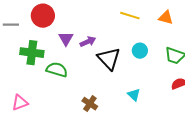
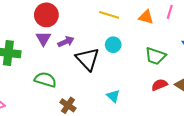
red circle: (43, 16) -> (46, 15), moved
cyan circle: (140, 51) -> (113, 45), moved
green semicircle: (57, 70) -> (45, 80), moved

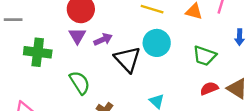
cyan circle: (113, 45) -> (157, 43), size x1.5
green semicircle: (45, 80) -> (80, 83), turned 40

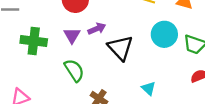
purple triangle: (77, 36) -> (72, 35), moved
cyan circle: (157, 43) -> (164, 34), moved

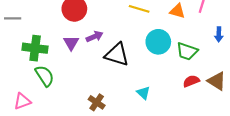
black triangle: (120, 48) -> (117, 55), turned -30
green semicircle: (74, 70) -> (45, 76), moved

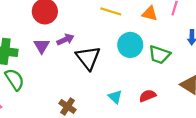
black triangle: (117, 55) -> (88, 58), turned 35
red semicircle: (191, 81) -> (148, 96), moved

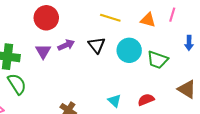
black triangle: (88, 58) -> (97, 45), moved, size x0.7

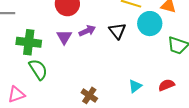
cyan circle: (129, 50) -> (150, 24), moved
cyan triangle: (114, 101) -> (135, 86), turned 40

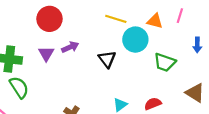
black triangle: (117, 31) -> (107, 59), moved

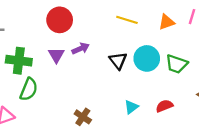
orange triangle: (155, 21) -> (167, 22), turned -35
cyan circle: (135, 40) -> (147, 58), moved
green semicircle: (19, 87) -> (29, 89), turned 55

